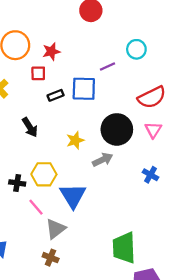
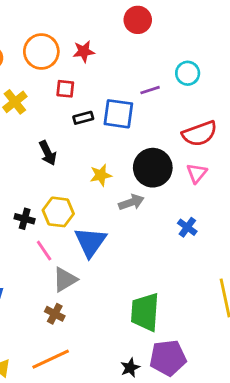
red star: (51, 51) -> (84, 51), moved

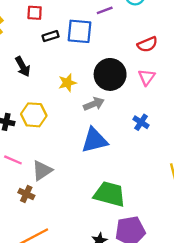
red semicircle: (200, 134) -> (147, 44), size x0.7
blue triangle: (90, 242) -> (94, 140), moved, turned 44
pink line: (44, 251) -> (13, 160), moved, turned -30
green trapezoid: (145, 312) -> (110, 194), turned 104
brown cross: (55, 314) -> (26, 194), moved

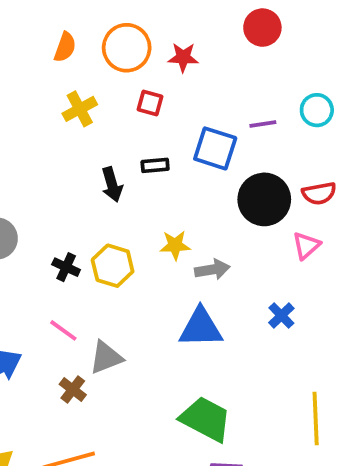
black rectangle: (51, 36) -> (155, 165), moved
black circle: (110, 74) -> (264, 199), moved
yellow star: (67, 83) -> (175, 245), moved

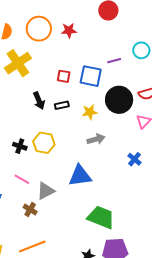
red square: (150, 103) -> (64, 76), moved
yellow cross: (80, 109) -> (18, 63), size x1.5
black rectangle: (155, 165) -> (62, 105), moved
yellow star: (175, 245) -> (90, 112), moved
blue triangle: (201, 328) -> (80, 176), moved

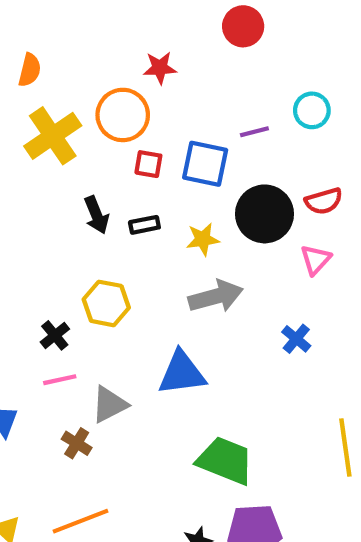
orange circle: (39, 29) -> (123, 115), moved
gray arrow: (96, 139) -> (216, 296), size x1.4
black cross: (20, 146) -> (55, 335), moved, turned 32
pink line: (22, 179) -> (60, 380), turned -42

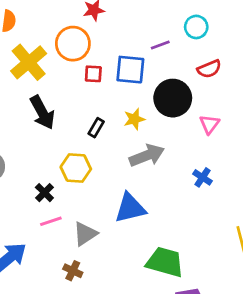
red semicircle: (324, 201) -> (209, 69), moved
black arrow: (96, 215) -> (42, 112), moved, size x1.4
black rectangle: (144, 225) -> (96, 128), moved, turned -42
brown cross: (77, 443) -> (73, 271), moved

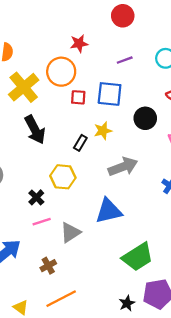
purple line: (160, 45) -> (125, 60), moved
black circle: (173, 98) -> (145, 118), size x0.7
yellow star: (134, 119) -> (103, 131), moved
green trapezoid: (165, 262) -> (138, 257), turned 132
brown cross: (73, 271) -> (48, 266), moved, turned 35

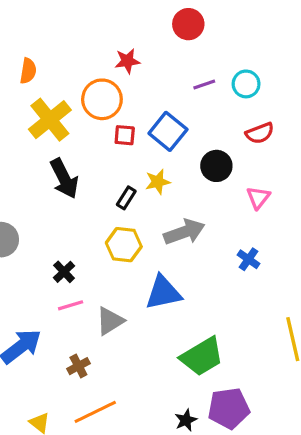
purple line: (125, 60) -> (204, 84), moved
blue square: (110, 94) -> (168, 131), turned 32
yellow hexagon: (63, 177) -> (124, 245), moved

